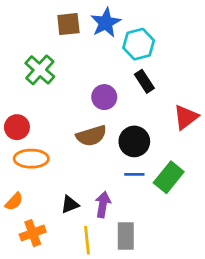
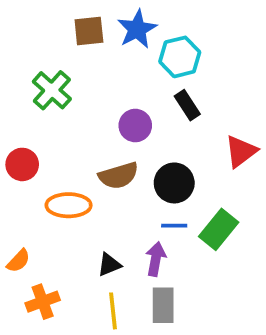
orange ellipse: (31, 159) -> (69, 205), moved
black triangle: (70, 204) -> (109, 265), moved
purple arrow: (103, 204) -> (156, 259), moved

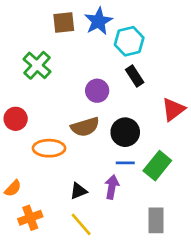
gray rectangle: (163, 305) -> (156, 220), moved
yellow line: (113, 311) -> (81, 224), turned -35

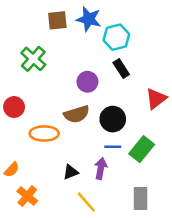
blue star: (98, 21) -> (89, 19), turned -30
orange cross: (30, 218) -> (27, 196), turned -30
yellow line: (81, 224) -> (86, 202), moved

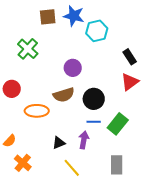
black rectangle: (121, 68) -> (130, 57), moved

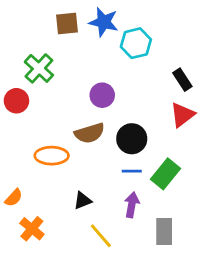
red circle: (12, 89) -> (16, 101), moved
purple arrow: (84, 140) -> (132, 205), moved

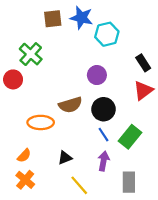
purple circle: (102, 95) -> (97, 75), moved
blue line: (132, 171) -> (104, 135), turned 56
orange semicircle: (14, 198) -> (24, 156), moved

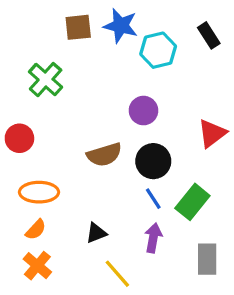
black rectangle: (143, 63) -> (209, 35), moved
red circle: (13, 79) -> (19, 138), moved
orange ellipse: (41, 122) -> (39, 192), moved
gray rectangle: (129, 182) -> (207, 259), moved

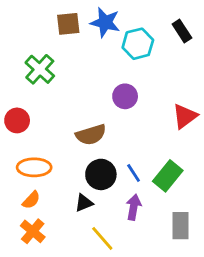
black circle: (153, 161) -> (101, 174), moved

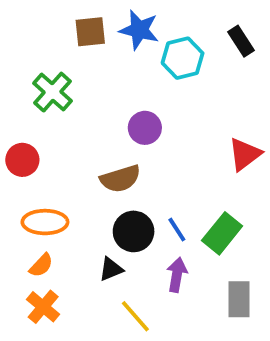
purple circle: (125, 96) -> (145, 128), moved

